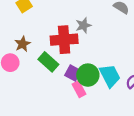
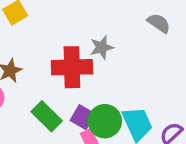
green rectangle: (48, 62) -> (47, 116), moved

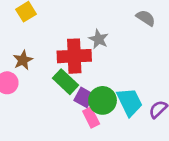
gray star: (102, 47) -> (99, 39), turned -30
green rectangle: (47, 116) -> (66, 82), moved

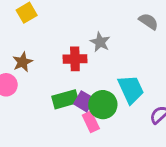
red cross: (74, 56) -> (75, 59), size x0.7
green rectangle: (66, 82) -> (65, 99), moved, turned -60
cyan trapezoid: (130, 102) -> (131, 89), moved

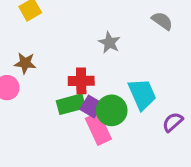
red cross: (75, 59) -> (81, 81), moved
brown star: (23, 62) -> (25, 63), turned 30
pink rectangle: (91, 122) -> (98, 129), size x1.4

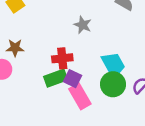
green circle: (112, 110) -> (113, 84), moved

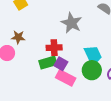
gray star: (83, 25) -> (71, 23), size x1.5
pink rectangle: (80, 96) -> (66, 78), turned -36

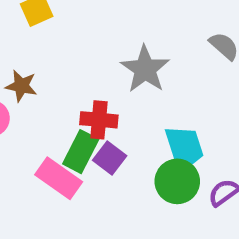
green rectangle: (48, 63) -> (81, 152), turned -54
pink rectangle: (66, 78) -> (59, 178), moved

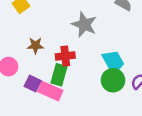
brown star: (21, 86) -> (35, 46), moved
purple square: (110, 158) -> (33, 84), moved

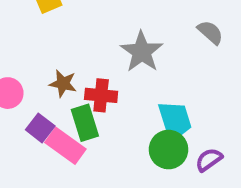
brown star: (35, 46) -> (63, 84), moved
green rectangle: (59, 75) -> (85, 123), turned -45

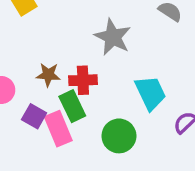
pink rectangle: (65, 146) -> (58, 129), turned 40
green circle: (168, 150) -> (119, 136), moved

